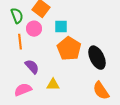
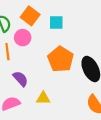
cyan square: (61, 27) -> (56, 22), moved

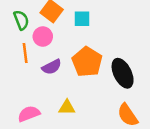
purple semicircle: (20, 79) -> (52, 67), moved, turned 105

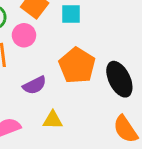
purple semicircle: (52, 67) -> (35, 85), moved

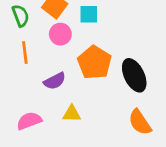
pink circle: (24, 35) -> (60, 34), moved

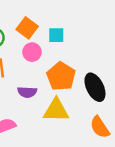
purple semicircle: (55, 81) -> (27, 92), turned 30
yellow triangle: (72, 114) -> (56, 110), moved, size x1.6

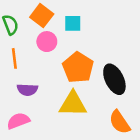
purple semicircle: (27, 92) -> (27, 90), moved

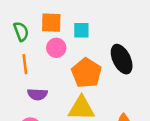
orange square: (42, 16) -> (51, 23), turned -35
black ellipse: (114, 79) -> (122, 59), moved

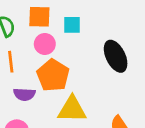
orange pentagon: (86, 73) -> (53, 75), moved

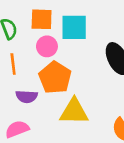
cyan square: (72, 25) -> (74, 27), size x1.5

